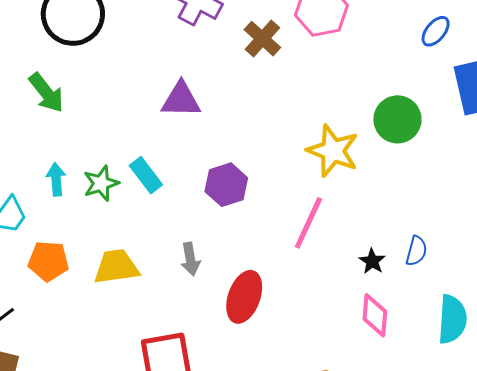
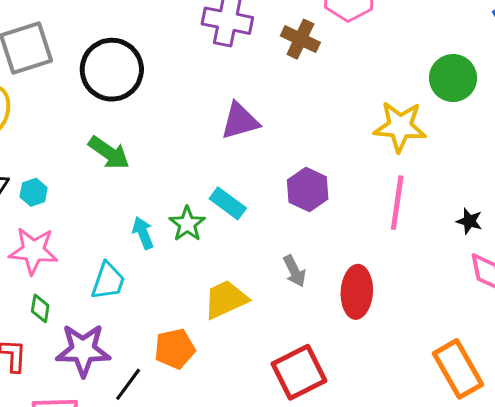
orange pentagon: (48, 261) -> (175, 349), moved

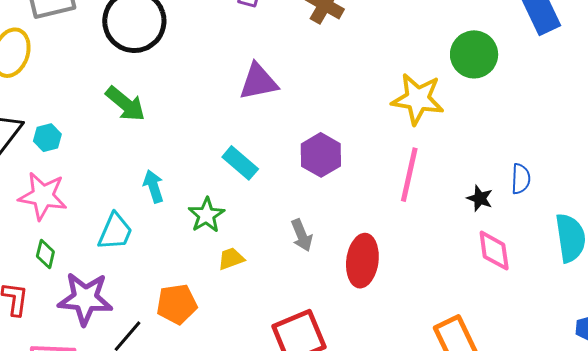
green star: (187, 224) -> (206, 215), moved
yellow trapezoid: (226, 299) -> (231, 259), size x0.6

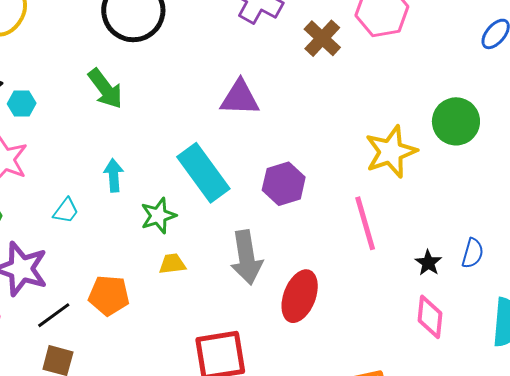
yellow star: (418, 99) -> (391, 152), turned 30
cyan rectangle: (240, 163) -> (203, 173), size x1.6
pink line: (409, 175) -> (365, 223), turned -42
cyan trapezoid: (115, 232) -> (66, 211), size x0.7
gray arrow: (302, 235) -> (246, 257), size x1.6

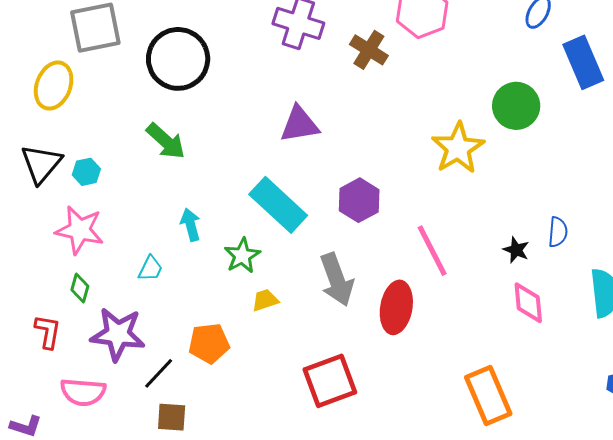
pink line: (365, 223) -> (432, 251), moved

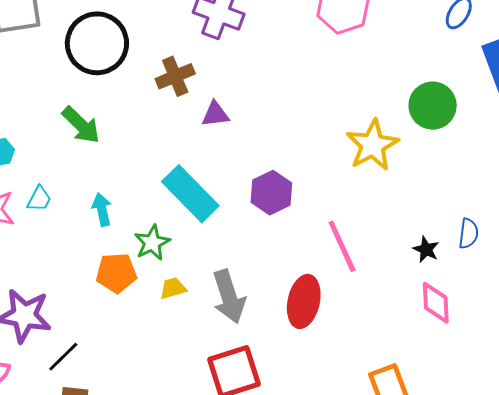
brown cross: (369, 50) -> (175, 76), moved, turned 33
purple triangle: (299, 124) -> (215, 114), size x0.7
cyan trapezoid: (150, 269) -> (39, 199), moved
gray arrow: (337, 280) -> (229, 297), moved
orange pentagon: (209, 343) -> (116, 273), moved

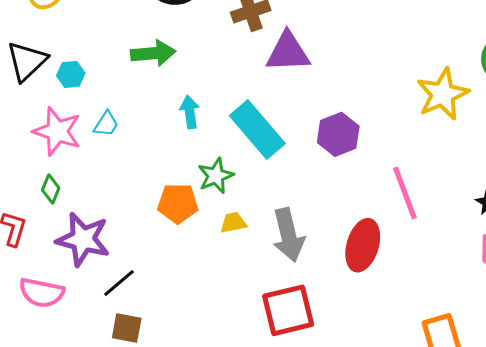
purple triangle: (215, 114) -> (288, 52), size x1.6
green arrow: (81, 125) -> (153, 53), turned -54
cyan arrow: (102, 209) -> (190, 112), moved

